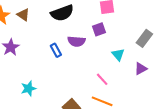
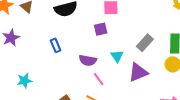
purple semicircle: (76, 41) -> (88, 60), moved
purple triangle: (141, 69) -> (138, 72), size x1.5

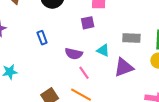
gray rectangle: (145, 43) -> (131, 38), turned 48
cyan triangle: (117, 56) -> (103, 50), turned -32

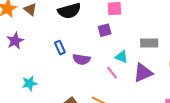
purple semicircle: (74, 54) -> (81, 59), moved
pink line: (84, 73) -> (112, 73), moved

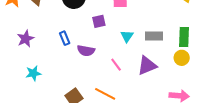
purple square: (105, 30) -> (99, 21), moved
purple star: (15, 41) -> (26, 39), moved
cyan triangle: (122, 57) -> (127, 36), moved, turned 40

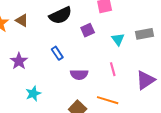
purple semicircle: (86, 51) -> (79, 75), moved
pink line: (116, 65) -> (113, 69), turned 32
purple triangle: (147, 66) -> (145, 80), moved

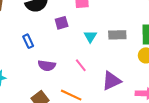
pink line: (113, 69) -> (81, 65), turned -32

